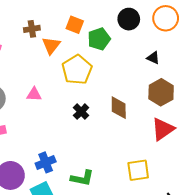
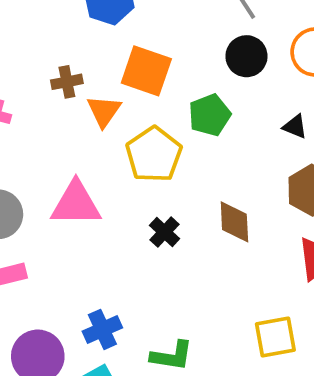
orange square: (75, 25) -> (146, 71), size x1.5
green pentagon: (99, 39) -> (210, 115), moved
pink triangle: (34, 94) -> (76, 204), size x1.8

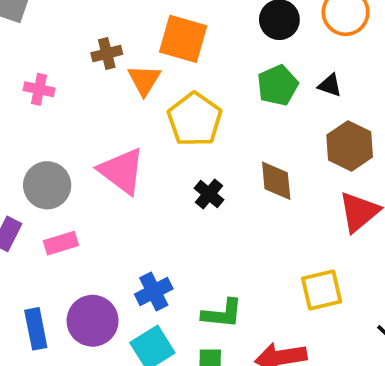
green pentagon: (210, 115) -> (278, 85), moved
pink triangle: (76, 204) -> (122, 171), turned 40

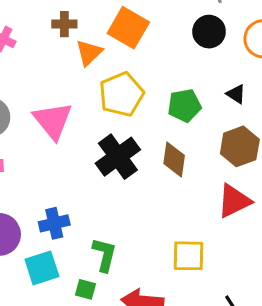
green pentagon: (278, 85) -> (184, 105), moved
black cross: (209, 194) -> (118, 157), size x1.8
green L-shape: (222, 313) -> (104, 255), turned -96

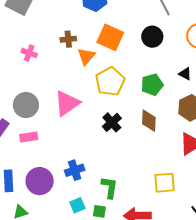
black circle: (209, 32) -> (152, 37), moved
pink triangle: (53, 121) -> (67, 103), turned 40
black cross: (118, 157) -> (112, 122), size x0.7
cyan square: (42, 268) -> (77, 205), moved, size x0.7

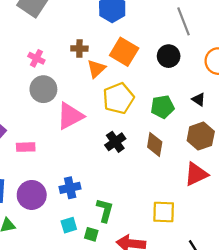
gray circle: (26, 105) -> (43, 89), moved

